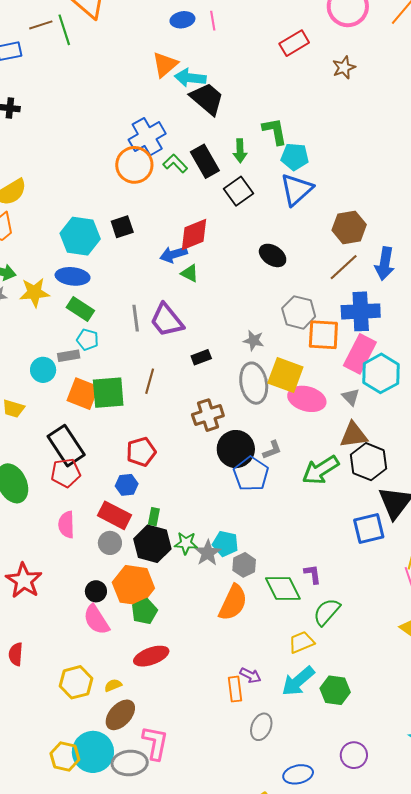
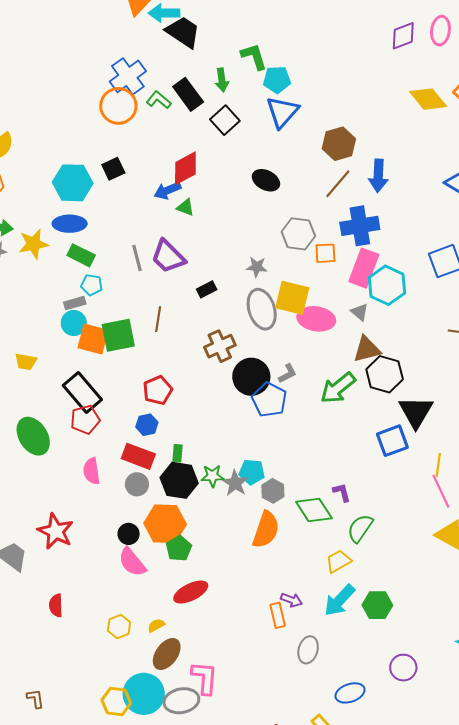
orange square: (323, 335) -> (325, 253), size x0.7
cyan circle: (43, 370) -> (74, 323), moved
yellow hexagon: (76, 682) -> (119, 627), size x0.7

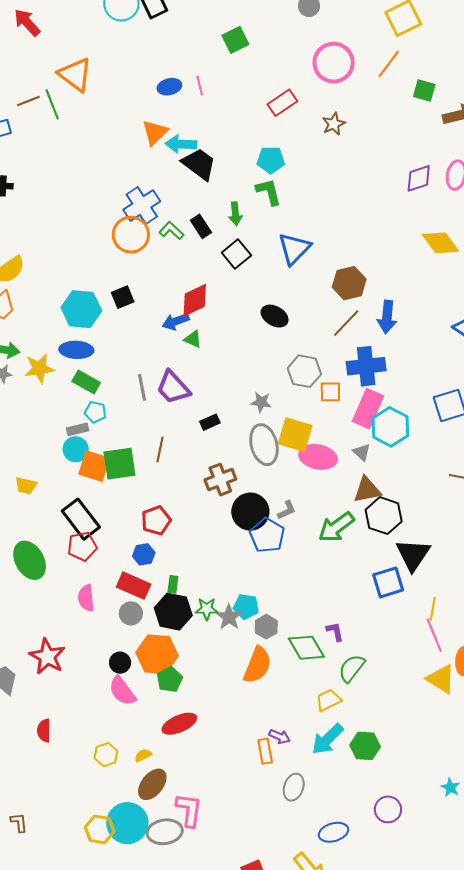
cyan pentagon: (277, 80) -> (271, 160), moved
black rectangle: (188, 94) -> (201, 226), size x0.7

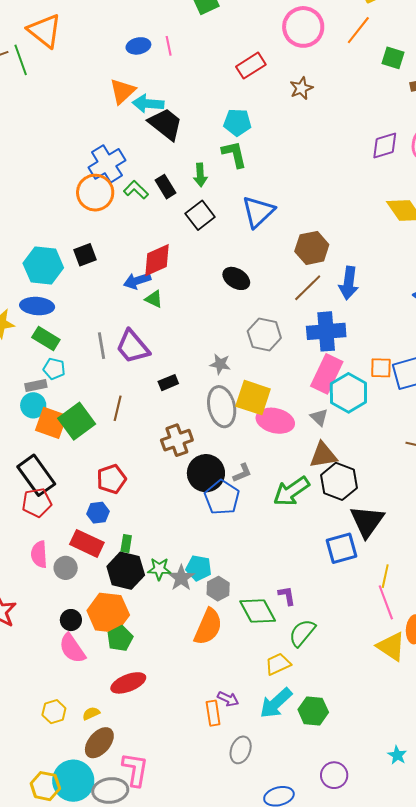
orange square: (330, 392) -> (381, 368), moved
green square: (119, 464) -> (77, 421), turned -30
gray circle: (131, 613) -> (66, 568), moved

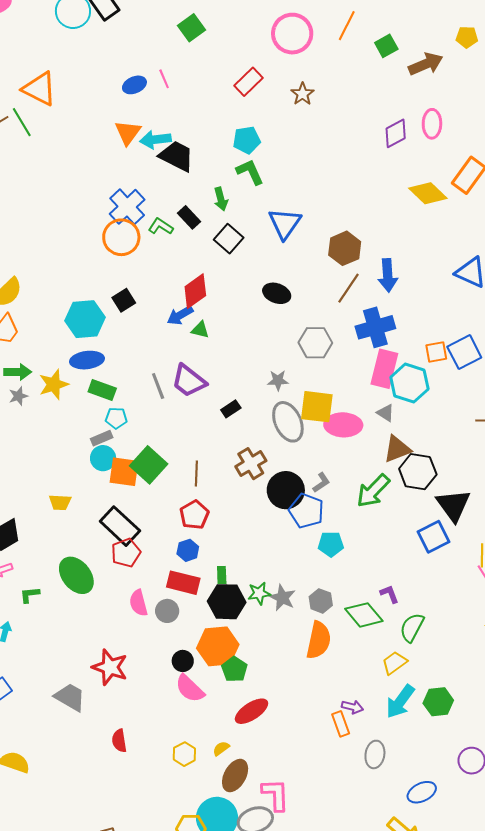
green square: (393, 58) -> (386, 46), turned -35
brown line: (118, 408) -> (196, 474), moved
cyan pentagon: (199, 568) -> (331, 544), moved

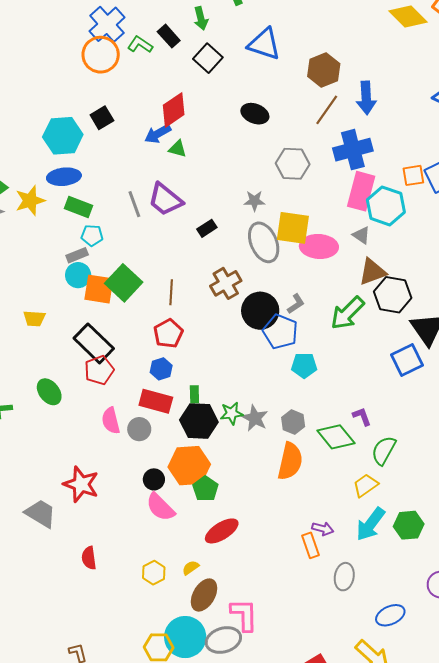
blue triangle: (285, 224) -> (264, 44), turned -48
green ellipse: (76, 575) -> (49, 392), size x0.7

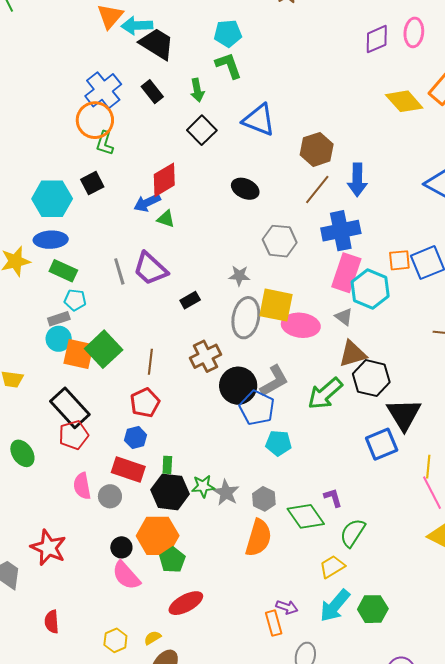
black rectangle: (169, 36) -> (152, 92), moved
green L-shape: (140, 45) -> (105, 143), moved, turned -110
gray ellipse: (264, 242) -> (246, 318), turned 30
gray L-shape: (296, 304) -> (274, 381), size x1.6

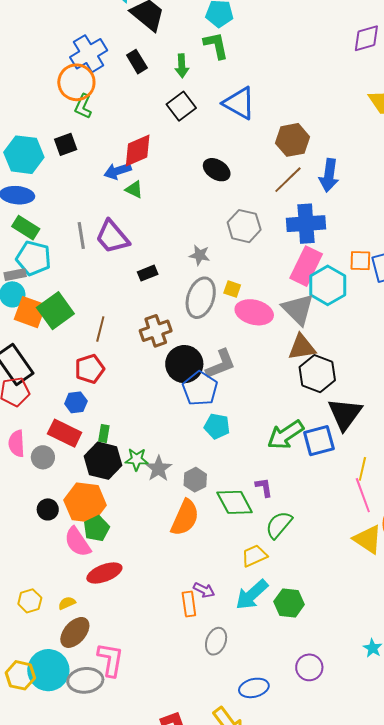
cyan pentagon: (75, 300) -> (34, 258), size x1.6
yellow square: (276, 305) -> (232, 289), size x0.5
gray triangle: (344, 317) -> (298, 309), size x1.8
green arrow: (325, 394) -> (285, 435), moved
pink semicircle: (126, 575) -> (78, 542), moved

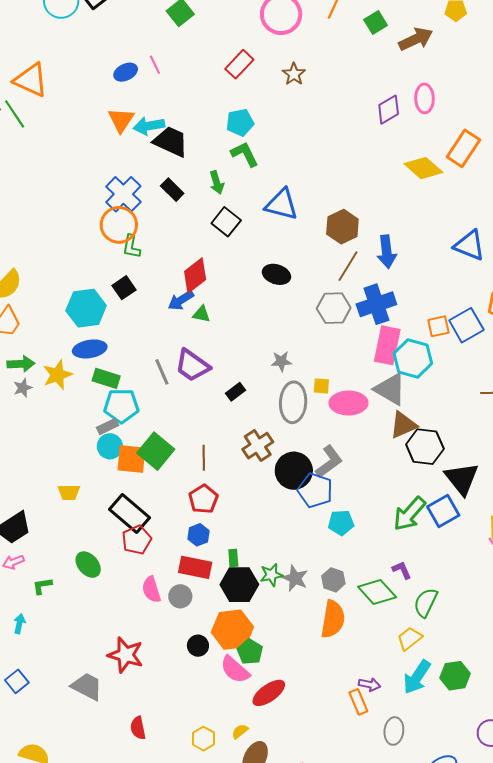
gray hexagon: (244, 226) -> (334, 308), moved

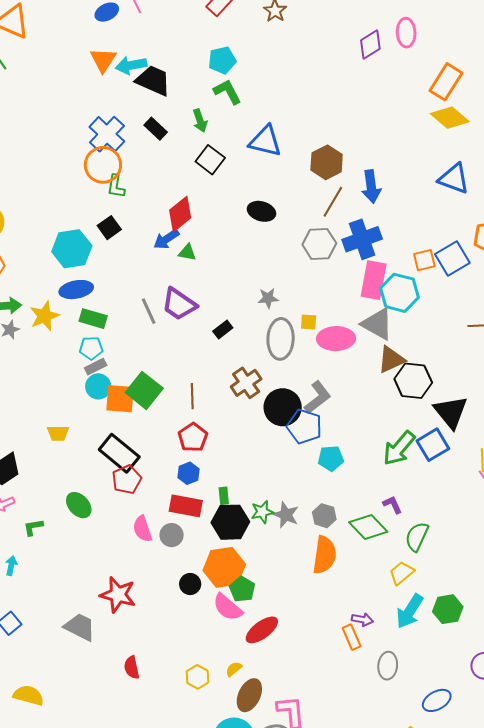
yellow diamond: (423, 168) -> (450, 118), moved
cyan pentagon: (121, 406) -> (91, 348), moved, size x0.7

